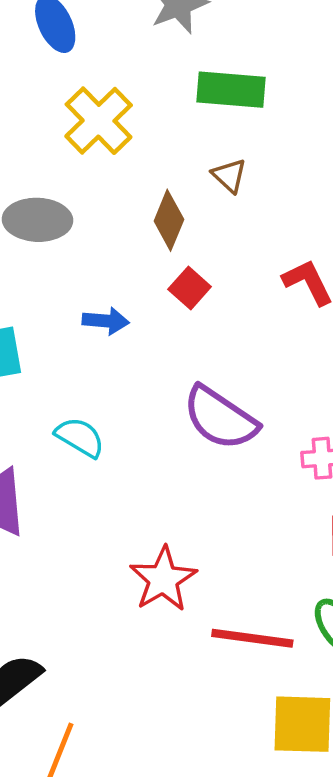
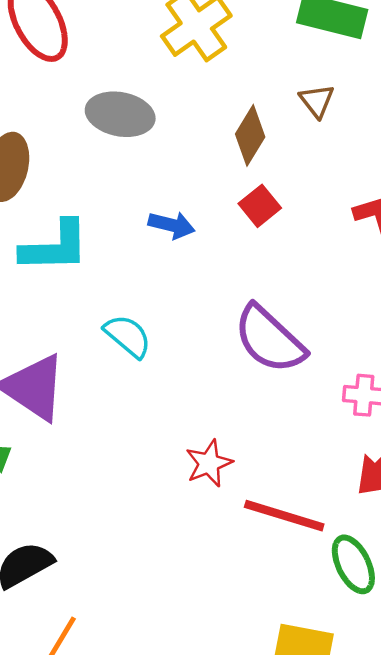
red star: (163, 579) -> (209, 463), moved, size x0.7
red line: (252, 638) -> (284, 516), moved

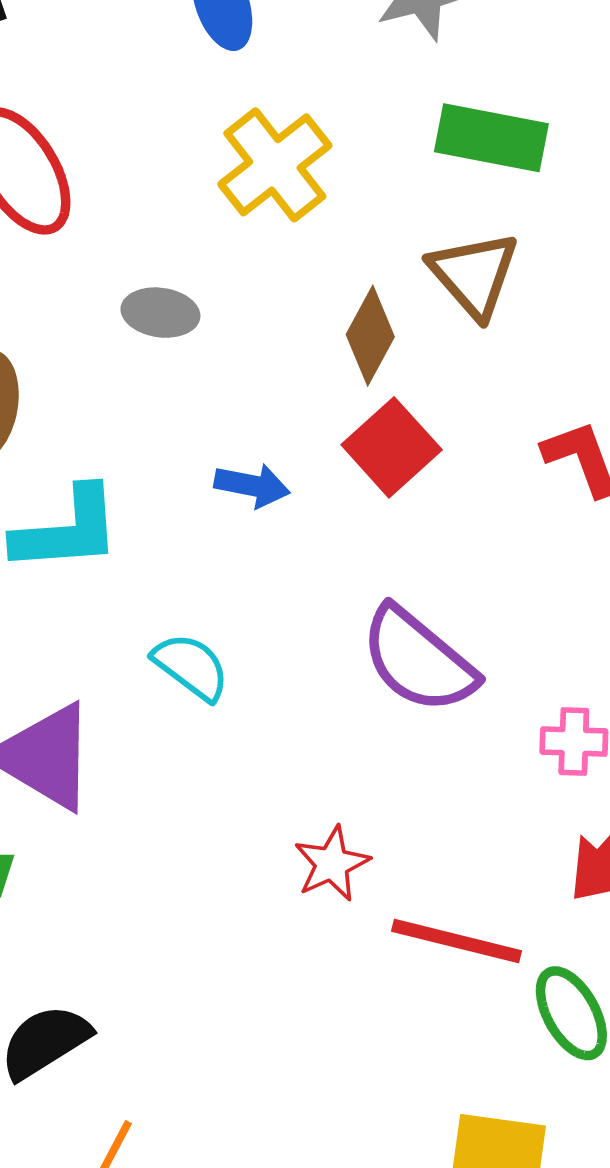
brown triangle: (317, 101) -> (474, 275), size x1.6
gray ellipse: (120, 114) -> (160, 313), size x0.7
red square: (260, 206) -> (392, 447), size x1.4

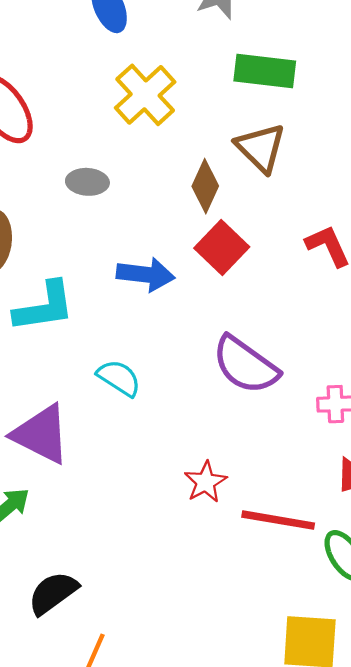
blue arrow: (252, 485) -> (146, 274), size x1.4

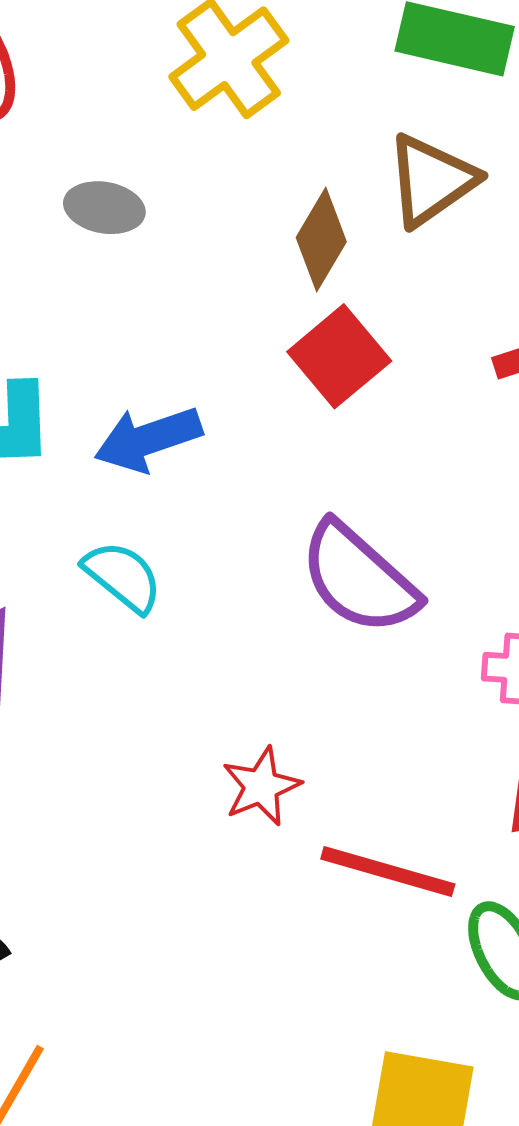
brown triangle: (261, 148) -> (431, 180), turned 34
blue arrow: (146, 274) -> (148, 439), moved, turned 148

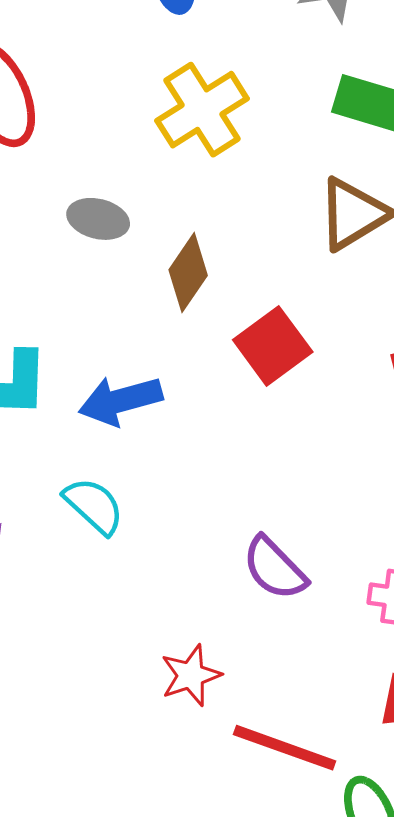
brown diamond: (321, 240) -> (188, 273), moved
purple semicircle: (359, 578) -> (275, 568), moved, size x0.7

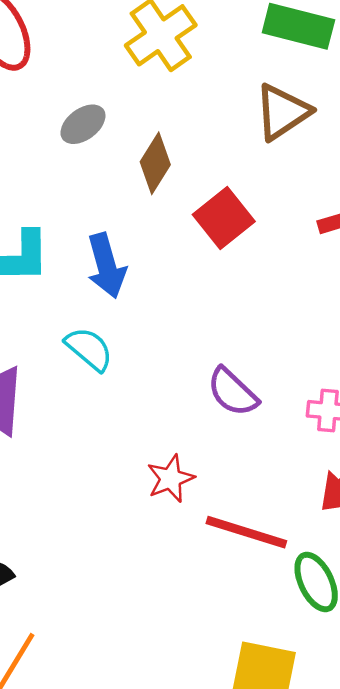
gray ellipse: (98, 219) -> (83, 124), turned -48
blue arrow: (120, 400) -> (106, 266), turned -88

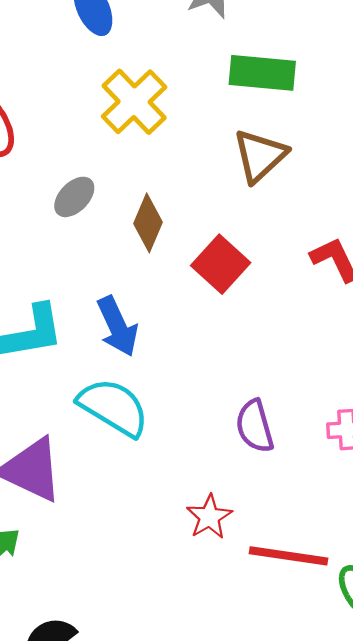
cyan semicircle: (89, 349) -> (113, 407), size x1.5
purple semicircle: (233, 392) -> (255, 426), turned 40

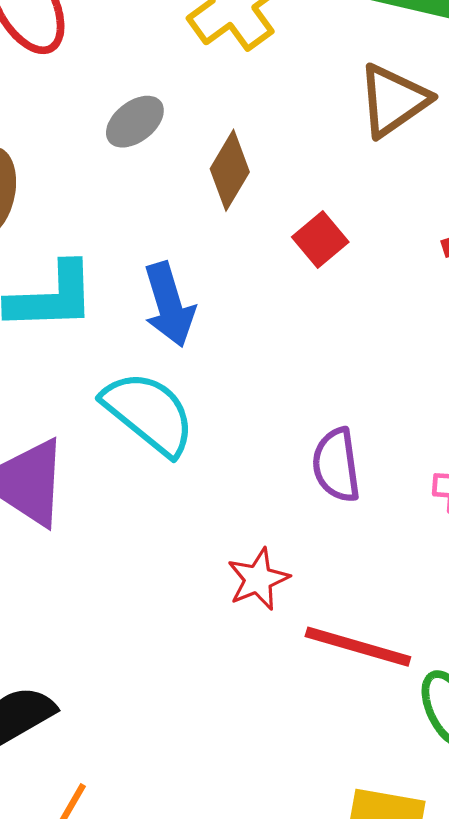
red square: (221, 264) -> (320, 239), size x0.7

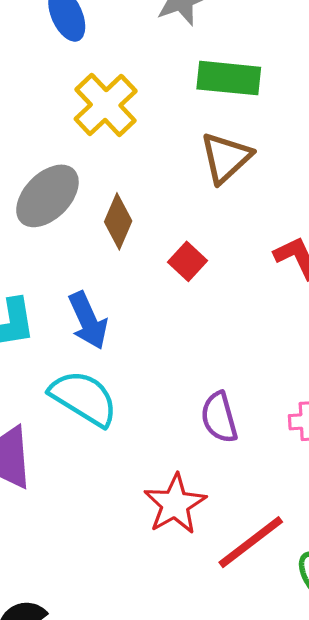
gray ellipse: (135, 122) -> (47, 196), size x1.6
red star: (258, 579) -> (175, 504), size x1.4
red line: (358, 647) -> (251, 542), turned -46

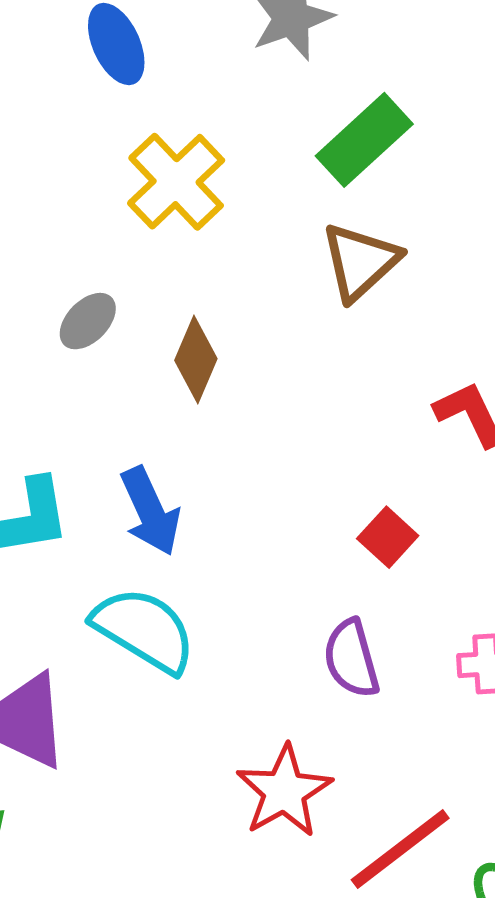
green rectangle: (229, 78) -> (364, 140), turned -48
gray ellipse: (47, 196) -> (88, 321), size x0.6
red square: (188, 261) -> (388, 537), moved

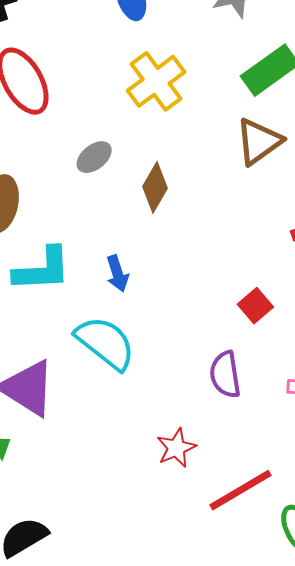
blue arrow: (150, 511) -> (117, 273), size x0.7
red star: (284, 791) -> (176, 448), size x0.7

